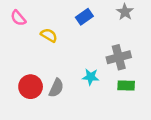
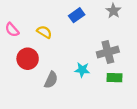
pink semicircle: (18, 18) -> (12, 30), moved
red circle: (31, 87) -> (28, 59), moved

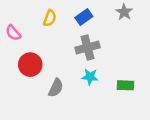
yellow semicircle: (44, 32) -> (50, 18), moved, turned 80
gray cross: (108, 52) -> (88, 48), moved

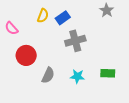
blue rectangle: (84, 17) -> (63, 18), moved
cyan star: (90, 77) -> (77, 76), moved

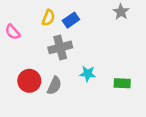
gray cross: (75, 41) -> (60, 47), moved
red circle: (26, 55) -> (29, 81), moved
cyan star: (77, 76) -> (88, 74), moved

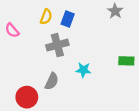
blue rectangle: (71, 20) -> (68, 19), turned -35
red circle: (29, 81) -> (27, 97), moved
green rectangle: (122, 83) -> (126, 61), moved

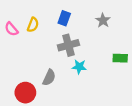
gray star: (115, 11) -> (103, 20), moved
yellow semicircle: (46, 17) -> (33, 25), moved
gray cross: (57, 45) -> (68, 45), moved

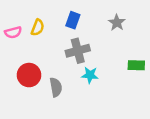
pink semicircle: (11, 29) -> (13, 32), turned -64
gray semicircle: (49, 78) -> (56, 87), turned -35
red circle: (25, 93) -> (29, 75), moved

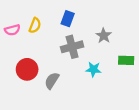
gray star: (117, 23) -> (104, 36), moved
cyan star: (90, 75) -> (93, 69), moved
gray semicircle: (56, 87) -> (52, 81), turned -138

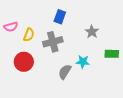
yellow semicircle: (35, 25) -> (29, 35), moved
gray cross: (72, 47) -> (53, 42), moved
gray semicircle: (52, 81) -> (65, 72), moved

